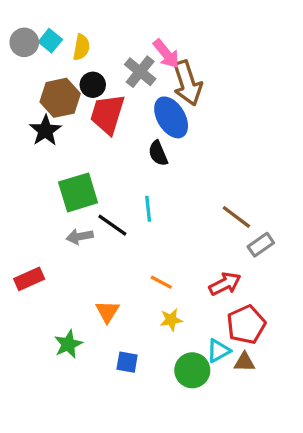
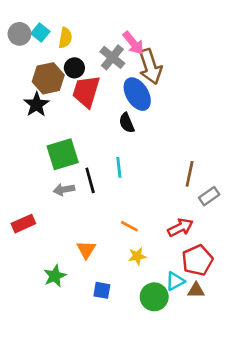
brown line: (236, 217) -> (190, 174), turned 65
black line: (112, 225) -> (90, 180), turned 40

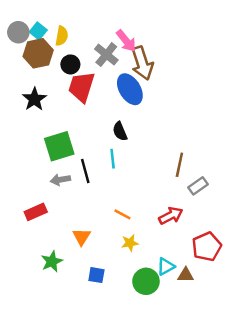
brown hexagon: (48, 78) -> (38, 53), moved
black semicircle: (127, 123) -> (120, 131), moved
red rectangle: (23, 224) -> (36, 212), moved
red pentagon: (197, 260) -> (207, 247), moved

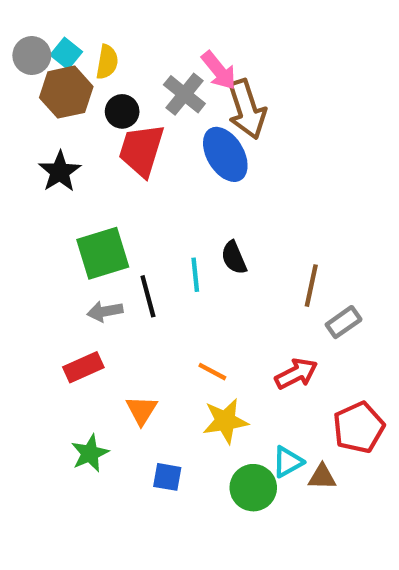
black semicircle: (120, 131) -> (234, 258), moved
red rectangle: (36, 212) -> (83, 367), moved
yellow star: (130, 243) -> (225, 421), size x1.5

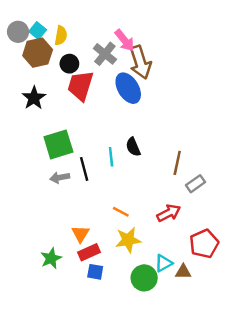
red rectangle: (83, 367) -> (89, 252), moved

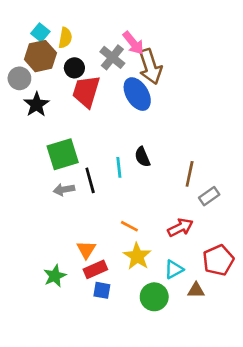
gray circle: (18, 32) -> (19, 78), moved
yellow star: (128, 240) -> (137, 256), turned -30
cyan triangle: (164, 263) -> (174, 269), moved

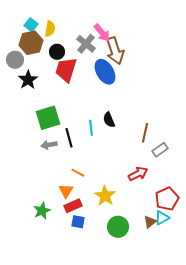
orange line: (129, 226) -> (78, 173), moved
cyan triangle: (174, 269) -> (162, 218), moved
brown triangle: (196, 290) -> (150, 222), turned -40

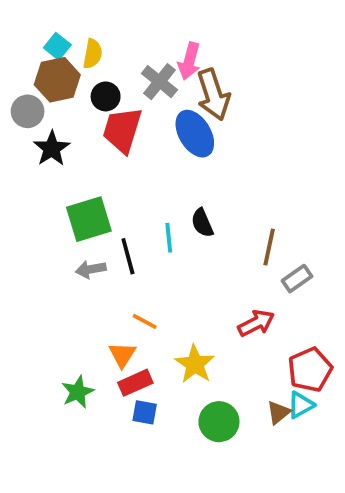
pink arrow: (102, 33) -> (189, 61), turned 54

